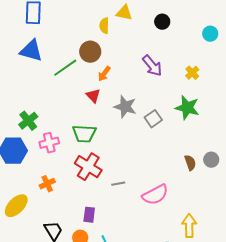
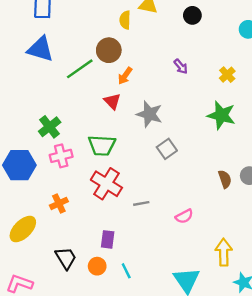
purple arrow: (152, 66) -> (181, 66), size x0.6
gray square: (153, 119) -> (167, 149), moved
green cross: (28, 121) -> (50, 127), moved
pink semicircle: (155, 195) -> (184, 216), size x0.6

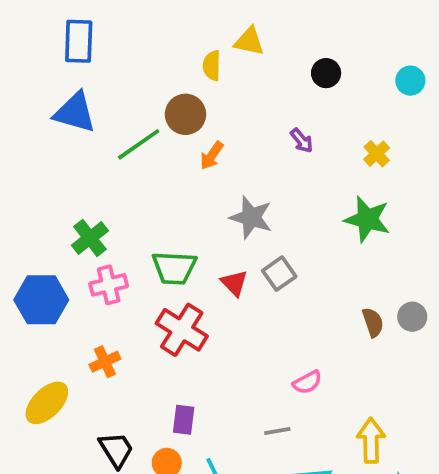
black circle: (192, 15) -> (326, 73), moved
red triangle: (112, 101) -> (234, 283), moved
gray line: (141, 203) -> (277, 431), moved

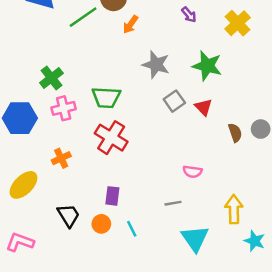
yellow cross: (377, 154) -> (238, 23), size x1.5
green star: (367, 219) -> (207, 66), moved
red triangle: (234, 283) -> (203, 107), moved
pink semicircle: (307, 382) -> (193, 172), turned 36

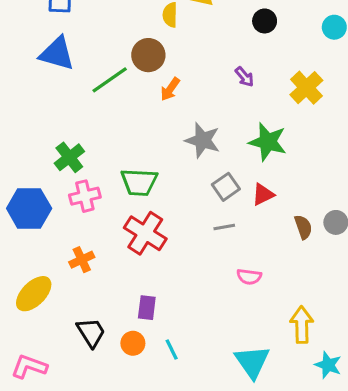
red triangle: (203, 107) -> (263, 195), turned 48
gray line: (173, 203) -> (224, 227), moved

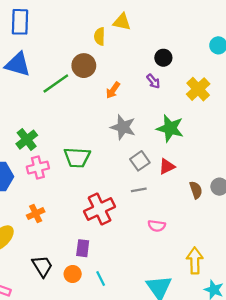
black circle: (265, 21) -> (163, 58), moved
orange arrow: (170, 89) -> (113, 90), moved
red cross: (145, 233) -> (100, 209), moved, turned 32

